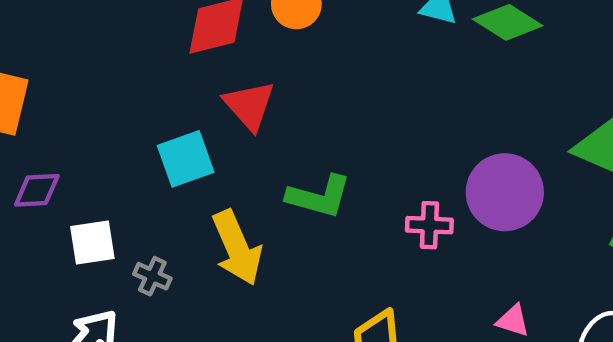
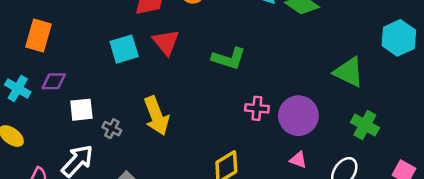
cyan square: (186, 159) -> (124, 49), moved
purple circle: (505, 192) -> (298, 116), moved
green L-shape: (319, 196) -> (229, 58), moved

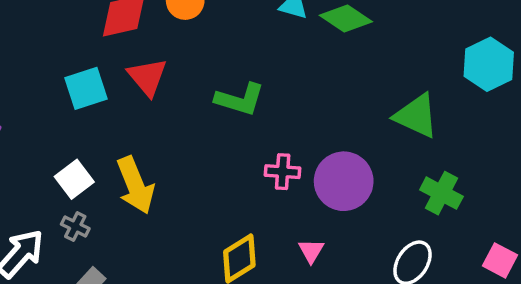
white square: (81, 110) -> (74, 179), moved, turned -30
gray cross: (112, 129) -> (75, 226), moved
pink triangle: (298, 160) -> (311, 251), moved, turned 42

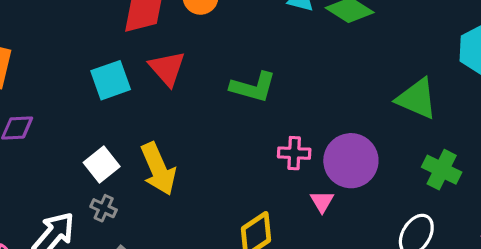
pink triangle: (311, 251) -> (322, 201), moved

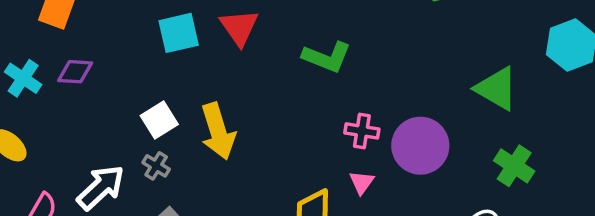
pink triangle: (322, 201) -> (362, 182), moved

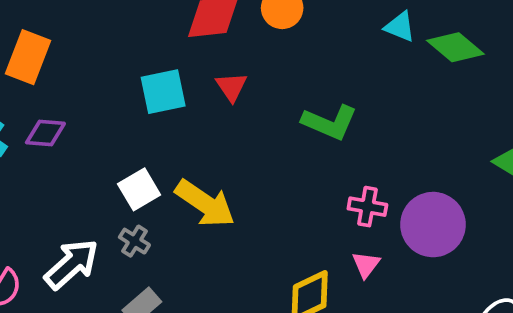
red triangle: (239, 27) -> (231, 87), size x0.7
yellow arrow: (218, 131) -> (205, 204), turned -40

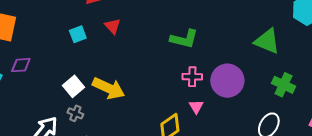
cyan square: (163, 92) -> (78, 34), size x0.7
green L-shape: (330, 122) -> (184, 39), moved

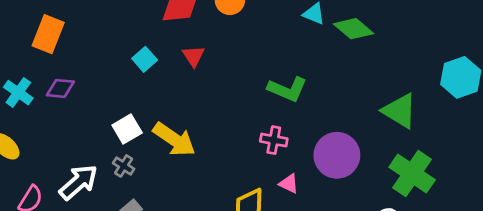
cyan square: (78, 34) -> (145, 59), turned -30
pink cross: (192, 77) -> (274, 140), moved
green cross: (284, 85) -> (412, 173), size x1.4
pink triangle: (196, 107) -> (289, 184), turned -42

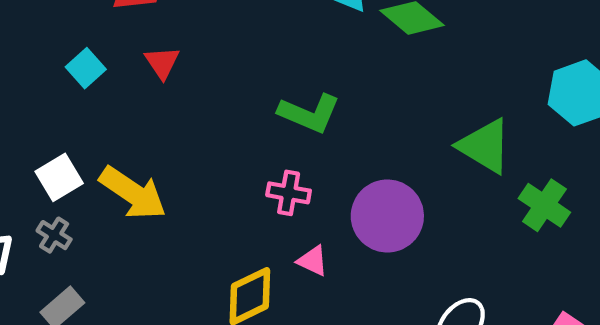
green cross: (412, 173) -> (544, 205), moved, size x0.7

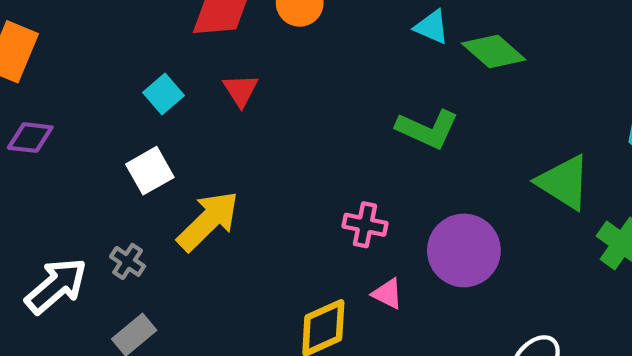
green L-shape: (309, 113) -> (427, 129), moved
white square: (59, 177) -> (150, 171), moved
yellow arrow: (133, 193) -> (208, 221), turned -80

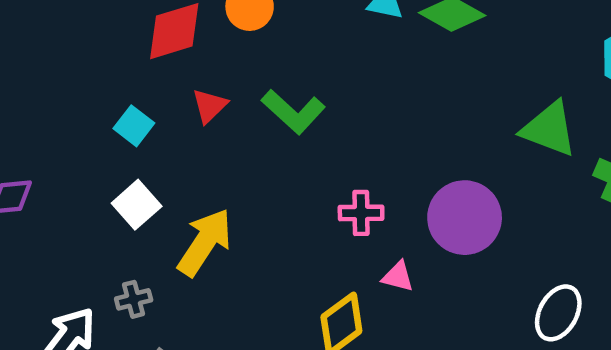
red triangle: (241, 90) -> (210, 106), turned 30
green L-shape: (427, 129) -> (293, 112), moved, turned 30
gray cross: (128, 261) -> (134, 299), turned -36

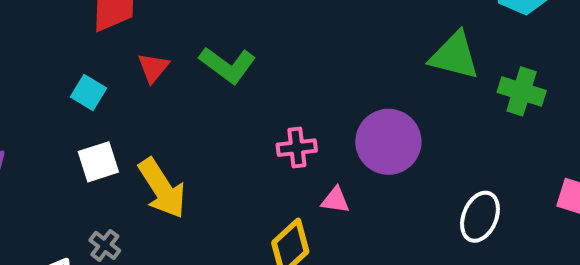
white square: (137, 205) -> (98, 162), turned 30
yellow arrow: (205, 242) -> (162, 188), turned 120
gray cross: (134, 299) -> (105, 245), turned -32

